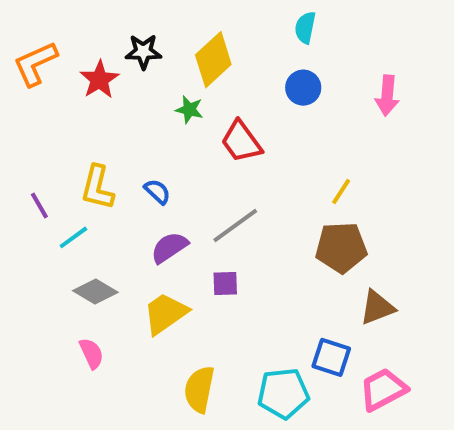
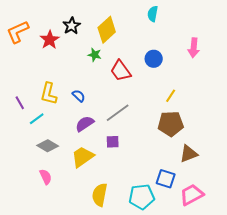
black star: (143, 52) -> (72, 26), turned -30
blue circle: (303, 88) -> (154, 59), moved

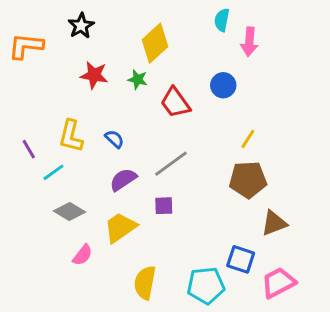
black star: (72, 26) -> (81, 26), moved
orange L-shape: (18, 32) -> (26, 46), turned 30
red star: (50, 40) -> (94, 75), moved, turned -30
pink arrow: (194, 48) -> (249, 42), moved
pink semicircle: (46, 177) -> (82, 255), moved, turned 63

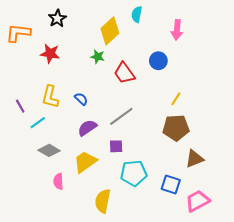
cyan semicircle: (222, 20) -> (137, 14), moved
red star: (94, 75) -> (50, 54), moved
pink semicircle: (82, 255) -> (58, 181), turned 140
cyan pentagon: (206, 286) -> (134, 173), moved

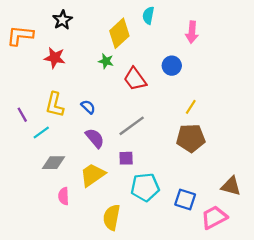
purple semicircle: (87, 128) -> (95, 138), turned 84
gray diamond: (49, 150) -> (54, 163), turned -30
brown triangle: (194, 159) -> (231, 186), moved, turned 36

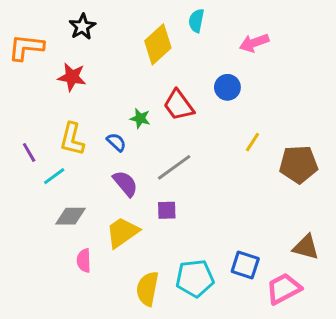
pink arrow: (192, 32) -> (254, 43), turned 65
green star: (106, 61) -> (140, 118), moved
brown pentagon: (191, 138) -> (298, 164), moved
cyan pentagon: (145, 187) -> (195, 278), moved

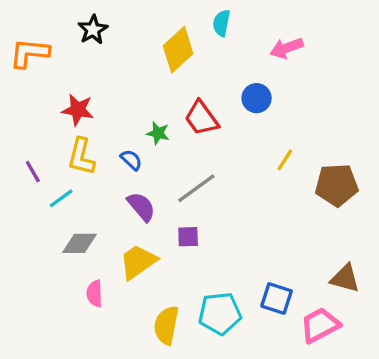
red star: (72, 77) -> (78, 110), moved

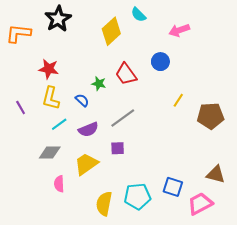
cyan semicircle: (221, 23) -> (138, 15), turned -56
black star: (93, 30) -> (58, 19), size x1.4
cyan line: (61, 198) -> (59, 124), moved
purple semicircle: (141, 207) -> (88, 129), turned 108

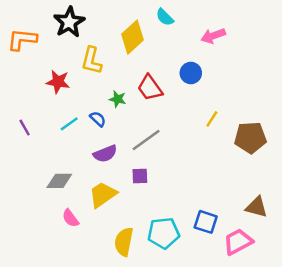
yellow L-shape: (51, 98) -> (92, 61), moved
cyan line: (59, 124) -> (69, 124), moved
pink semicircle: (59, 184) -> (70, 218), turned -35

